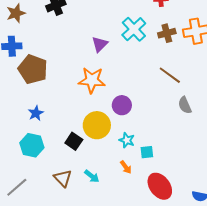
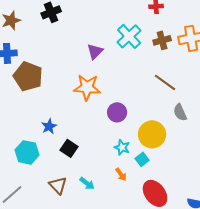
blue star: (36, 113) -> (49, 126), moved
yellow circle: (97, 125) -> (152, 134), moved
cyan square: (147, 152) -> (142, 159), turned -32

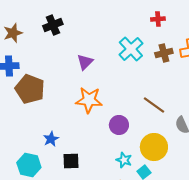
purple triangle: (95, 51) -> (85, 62), moved
brown line: (165, 82) -> (154, 105), moved
black square: (69, 148) -> (71, 161), turned -36

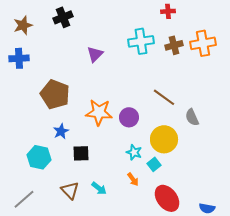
cyan cross: (131, 49) -> (141, 41), turned 35
brown pentagon: (30, 89) -> (55, 94), moved
orange star: (89, 100) -> (99, 112), moved

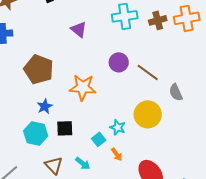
purple triangle: (95, 54) -> (79, 29), turned -36
purple circle: (129, 117) -> (119, 62), moved
cyan hexagon: (39, 157) -> (36, 133), moved
cyan square: (154, 164) -> (99, 139), moved

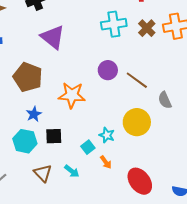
brown cross: (158, 20) -> (147, 28), turned -30
purple triangle: (79, 29) -> (53, 37), moved, size x1.5

